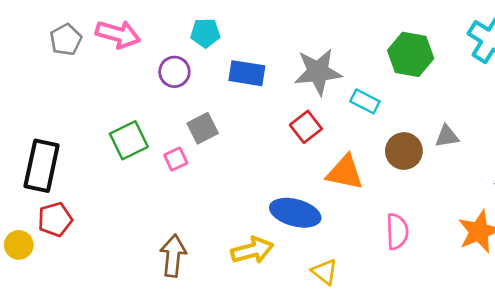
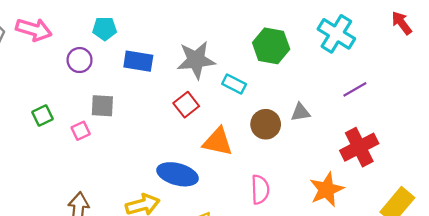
gray square: (203, 128) -> (102, 106), turned 30
green square: (129, 140) -> (43, 116), size x0.7

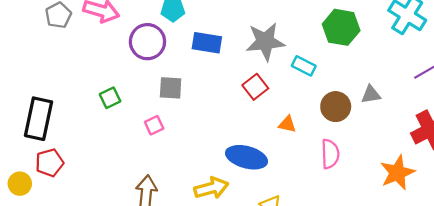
purple circle: (80, 60) -> (147, 42), size x1.4
pink square: (81, 131) -> (154, 125), moved
orange triangle: (218, 142) -> (287, 124), size x0.6
pink semicircle: (260, 190) -> (330, 154), moved

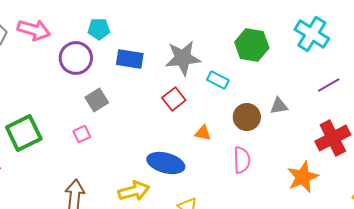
gray square: (171, 88) -> (97, 100), turned -35
green square: (110, 98) -> (24, 133), moved, size x1.8

